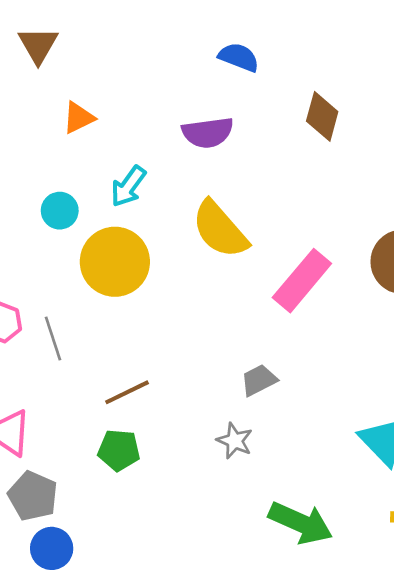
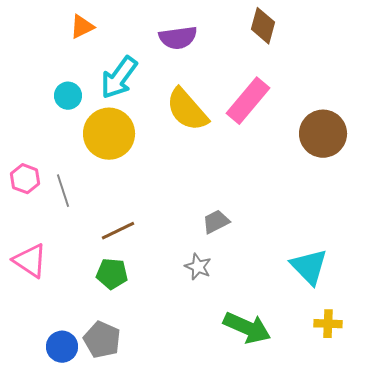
cyan arrow: (128, 186) -> (119, 78), size x1.4
pink rectangle: (302, 281) -> (248, 101), moved
gray pentagon: (33, 496) -> (102, 340), moved

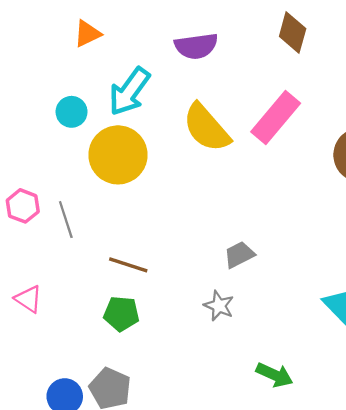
brown line: (118, 231) -> (128, 265), turned 44
pink triangle: (30, 261) -> (28, 299), size x0.7
green arrow: (247, 328) -> (274, 375), size x0.7

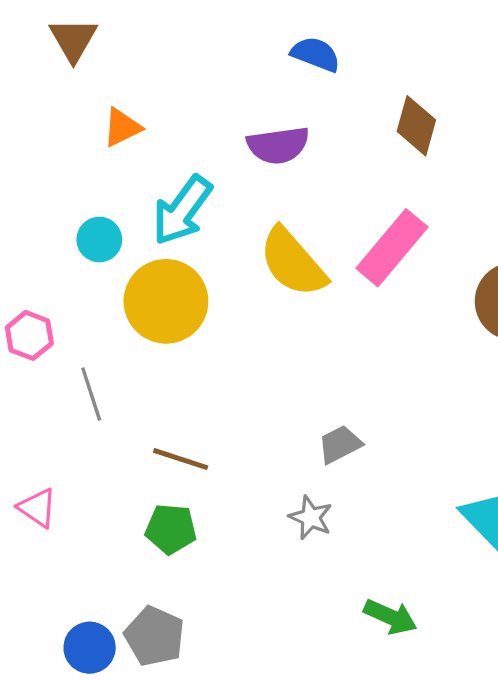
pink hexagon: (23, 206) -> (29, 335), moved

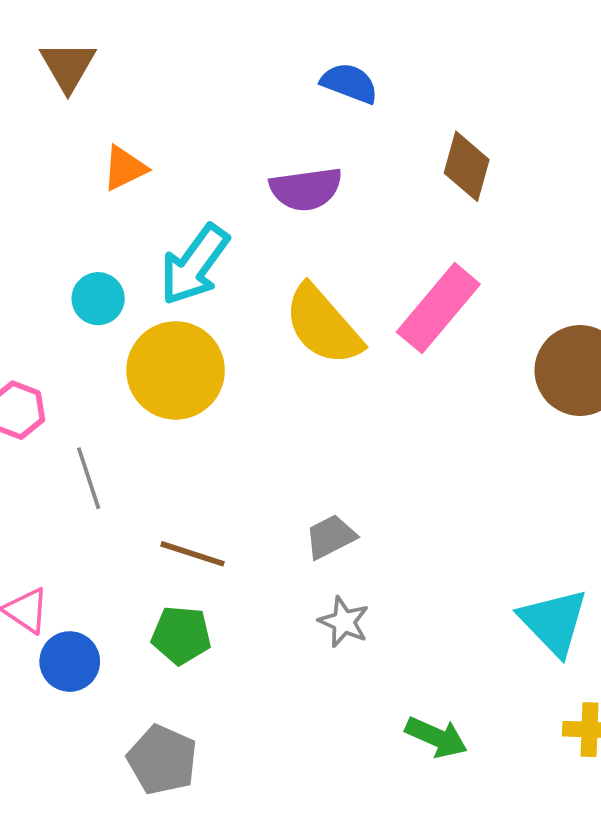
gray trapezoid: (340, 444) -> (331, 537), moved
blue circle: (90, 648) -> (70, 662), moved

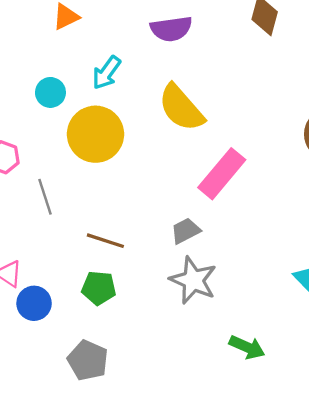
cyan arrow: (194, 265) -> (106, 73), size x0.7
pink rectangle: (438, 308) -> (222, 174), moved
gray star: (344, 622) -> (193, 280), size x1.6

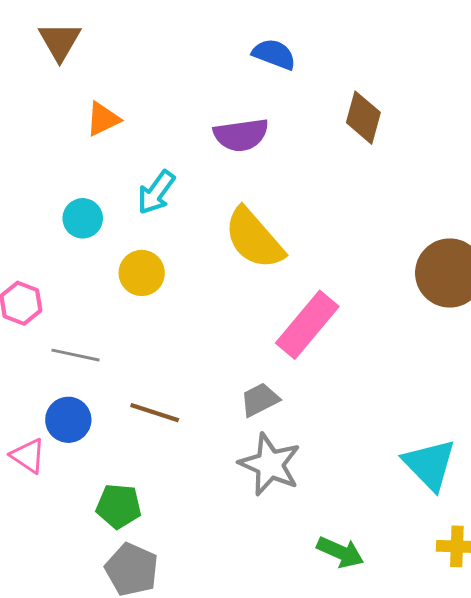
yellow circle: (95, 134) -> (142, 273), size x0.6
gray line: (45, 197) -> (76, 355), turned -60
green pentagon: (99, 288) -> (119, 506), moved
blue circle: (34, 303) -> (68, 420), moved

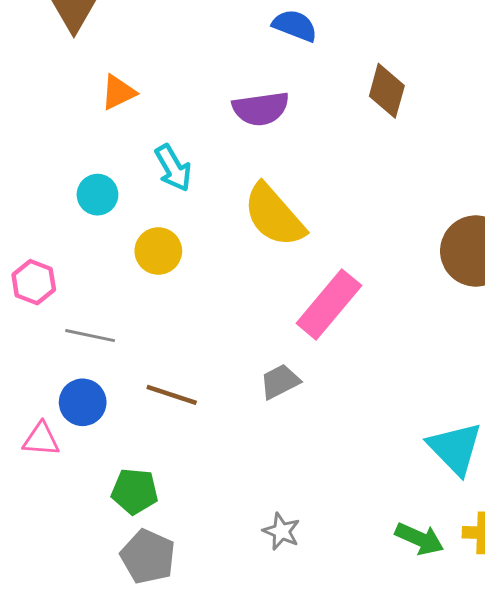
cyan arrow: (156, 192) -> (173, 168), turned -66
pink triangle: (28, 456) -> (41, 439), turned -30
gray star: (270, 464) -> (281, 531), moved, size x0.6
green arrow: (340, 552) -> (419, 539), moved

